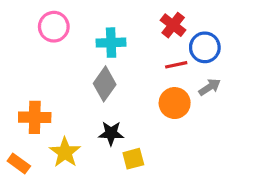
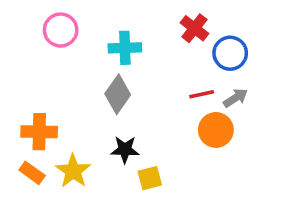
red line: (176, 65) -> (202, 94), moved
orange circle: (175, 103) -> (216, 130), moved
orange rectangle: (19, 163) -> (32, 173), moved

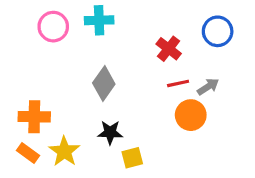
red cross: (194, 28) -> (169, 49), moved
cyan cross: (125, 48) -> (99, 20), moved
blue circle: (230, 53) -> (218, 31), moved

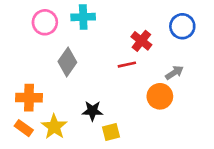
gray diamond: (104, 83) -> (67, 62), moved
red line: (178, 83) -> (127, 65), moved

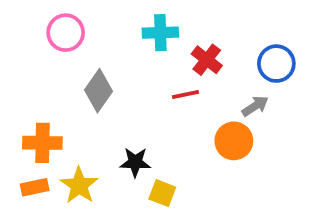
cyan cross: (83, 17) -> (160, 33), moved
blue circle: (182, 26) -> (276, 64), moved
orange rectangle: (24, 128) -> (35, 187), turned -48
yellow square: (111, 132) -> (162, 193), turned 36

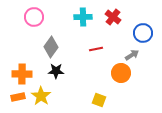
red cross: (207, 60) -> (113, 17), moved
black star: (135, 162) -> (56, 71), moved
yellow square: (162, 193) -> (99, 100), moved

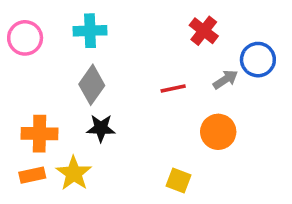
pink circle: (34, 17) -> (25, 38), moved
cyan cross: (83, 17) -> (90, 31), moved
gray arrow: (132, 55) -> (225, 79), moved

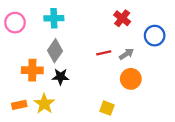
gray arrow: (225, 79) -> (126, 54), moved
orange cross: (39, 134) -> (32, 70), moved

